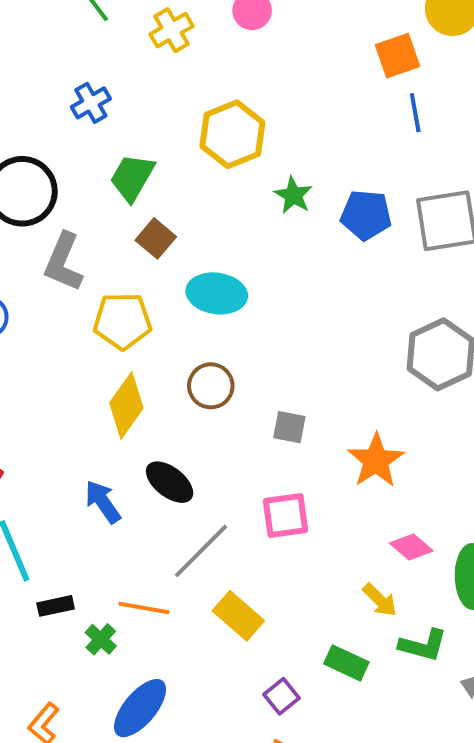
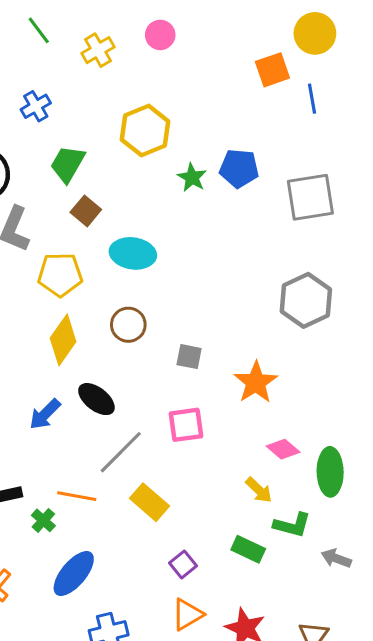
blue line: (415, 113) -> (312, 99), moved
blue pentagon: (366, 215) -> (239, 168), moved
blue arrow: (103, 502) -> (45, 414), turned -100
green rectangle: (346, 663) -> (248, 549), moved

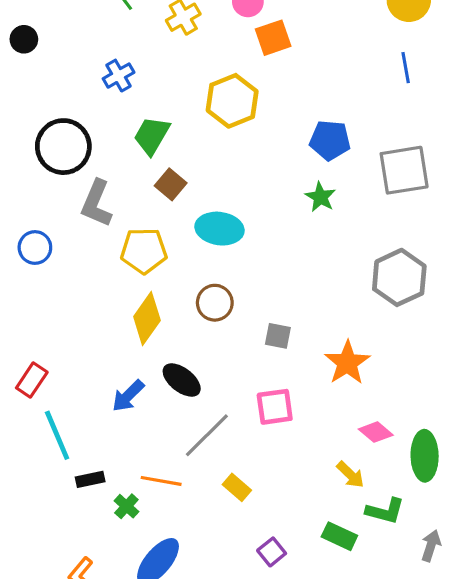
orange square: (272, 70) -> (273, 38), moved
green star: (192, 178) -> (320, 197), moved
yellow rectangle: (150, 502) -> (237, 487), size x0.7
gray arrow: (336, 558) -> (431, 546), turned 88

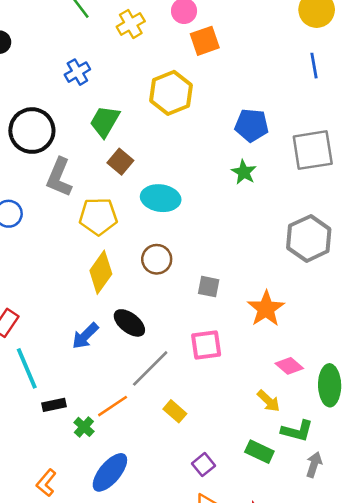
orange line: (161, 481) -> (113, 406), turned -44
gray arrow: (431, 546) -> (314, 465), moved

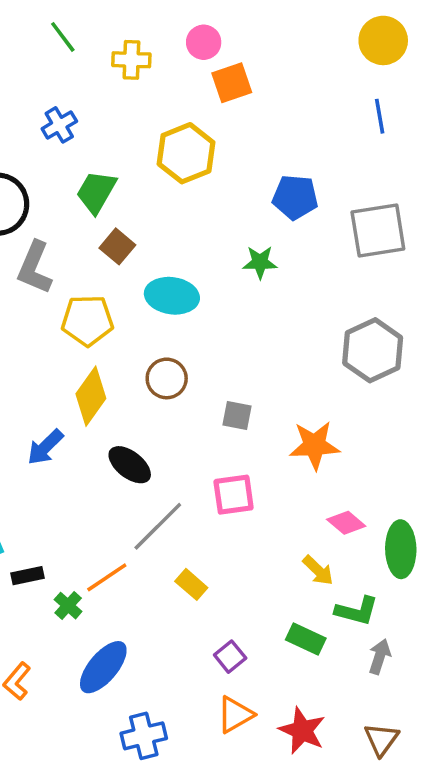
yellow cross: (131, 24) -> (131, 60), turned 32
green star: (244, 172) -> (260, 262), moved, turned -30
orange star: (266, 309) -> (315, 445), turned 30
blue arrow: (85, 336) -> (45, 447), moved

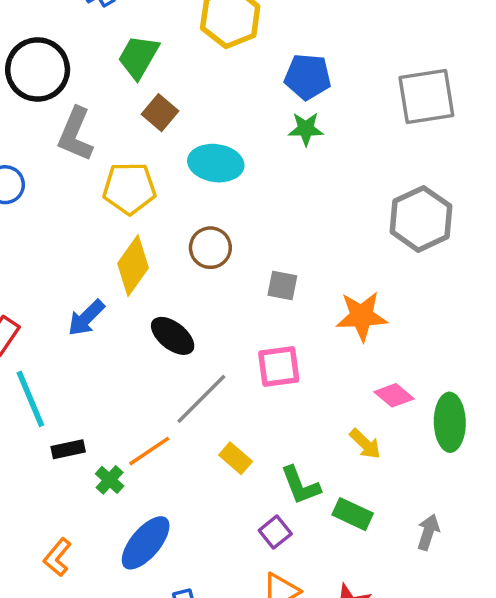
blue pentagon: (295, 197) -> (308, 77), moved
green L-shape: (357, 611) -> (300, 485), moved, turned 54

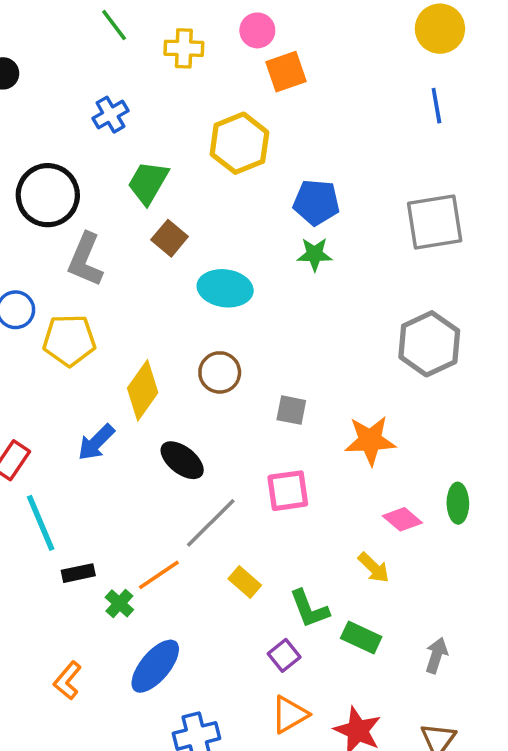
yellow pentagon: (129, 188) -> (69, 340), moved
green ellipse: (450, 422) -> (458, 503), moved, size x0.7

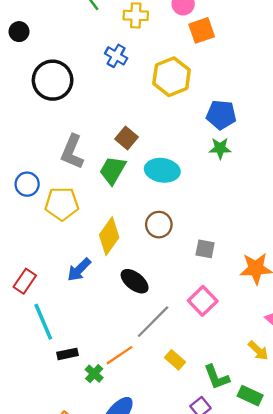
blue cross: (110, 115) -> (116, 56), moved, turned -30
green trapezoid: (148, 183) -> (113, 170), moved
black circle: (48, 195) -> (53, 80), moved
pink square: (288, 491) -> (203, 301), turned -36

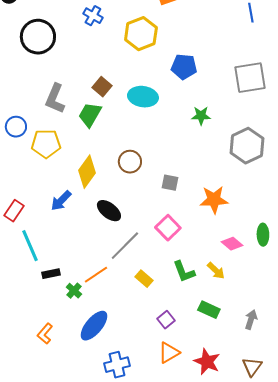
green star: (220, 148) -> (201, 116), moved
cyan ellipse: (162, 170) -> (143, 97), moved
green L-shape: (217, 377) -> (184, 272), moved

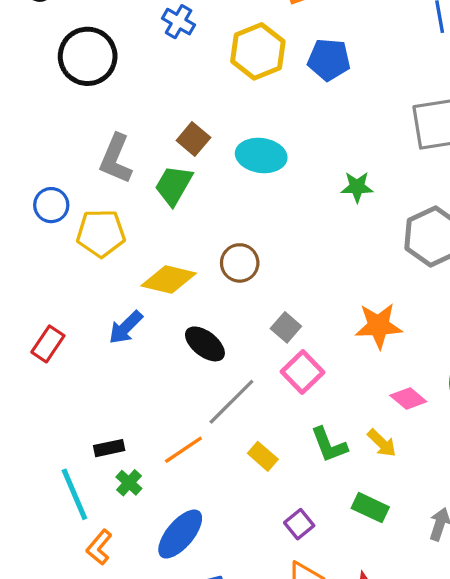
blue pentagon: (184, 67) -> (329, 60), moved
yellow diamond: (87, 172) -> (169, 279), turned 68
gray square: (170, 183) -> (286, 327), moved, turned 30
cyan line: (30, 246) -> (74, 494), moved
green cross: (74, 291) -> (129, 483), moved

